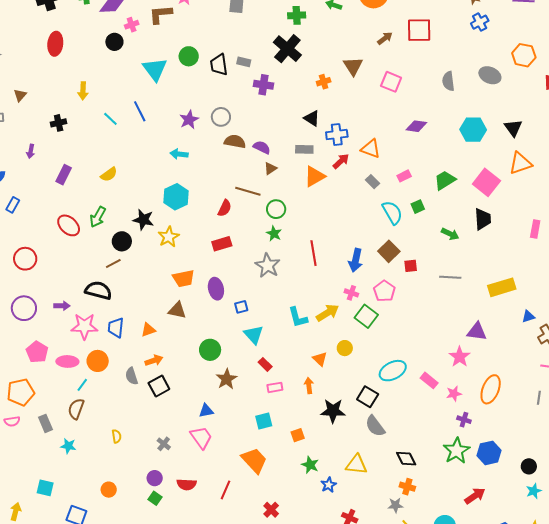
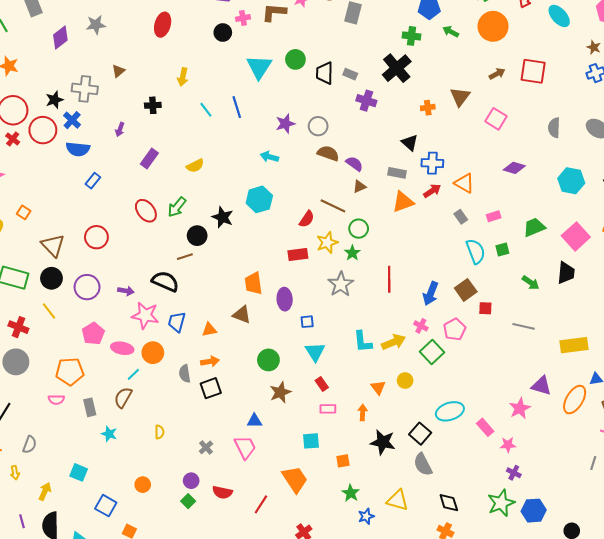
yellow star: (169, 237) -> (327, 243), moved
orange trapezoid: (184, 278) -> (253, 283), turned 85
orange ellipse: (491, 389) -> (575, 400), moved

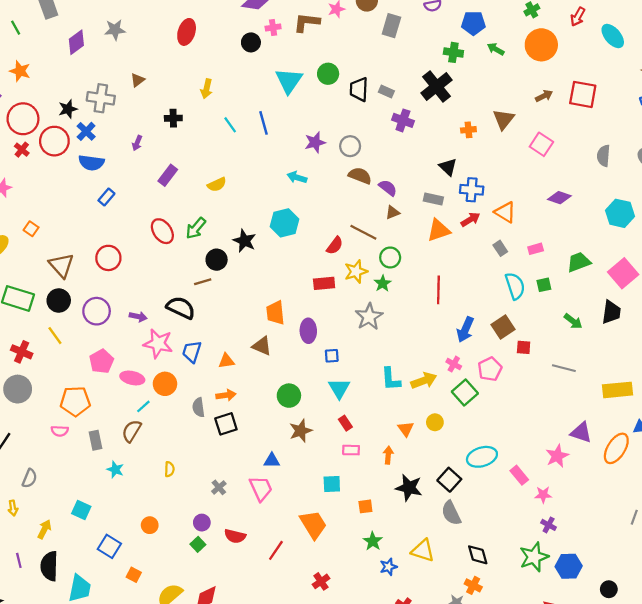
red line: (389, 279) -> (438, 290), moved

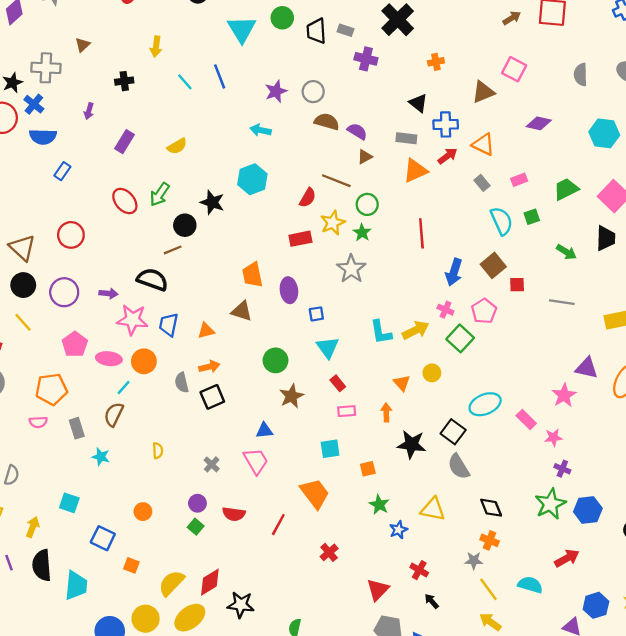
brown triangle: (504, 119) -> (483, 92), moved, turned 35

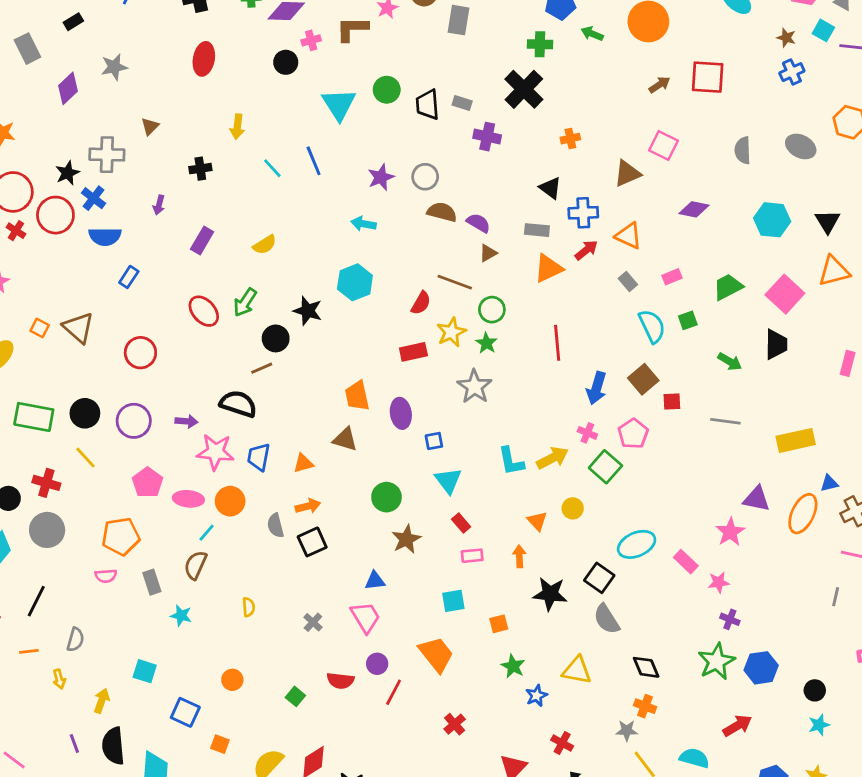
brown triangle: (22, 248) -> (78, 328), moved
purple circle: (197, 503) -> (377, 664), moved

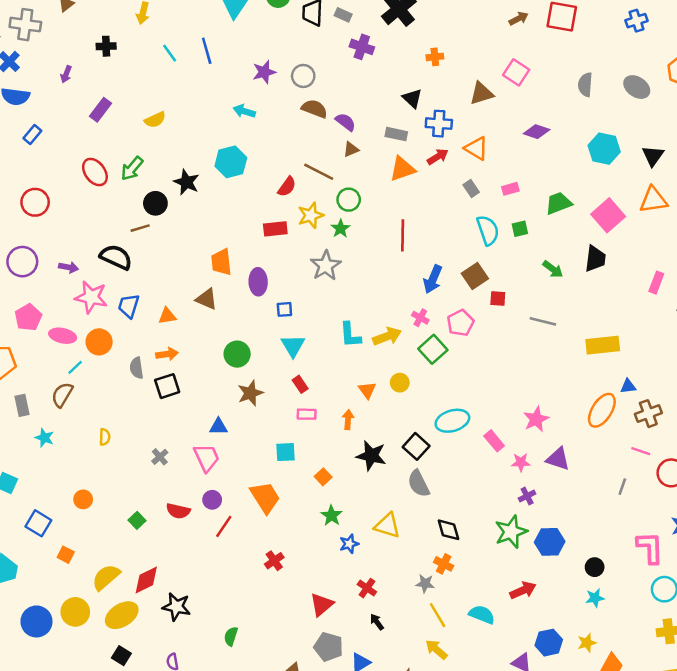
purple triangle: (757, 499) -> (558, 459), moved
purple cross: (730, 619) -> (527, 496), turned 35
orange square: (499, 624) -> (323, 477), turned -35

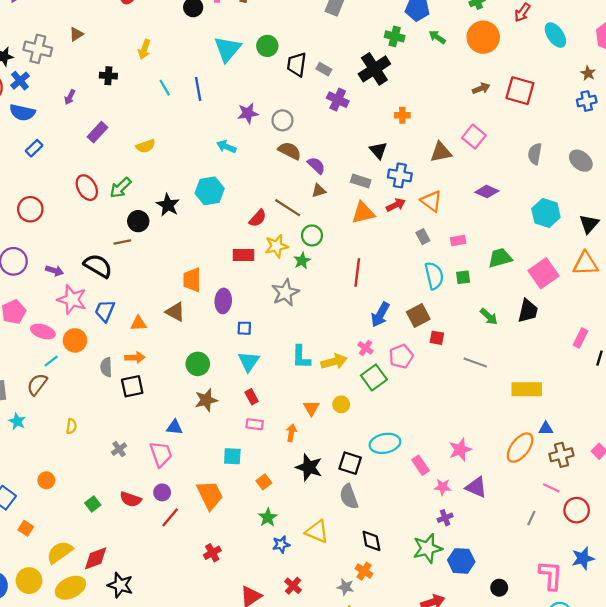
black square: (416, 446) -> (350, 463), turned -30

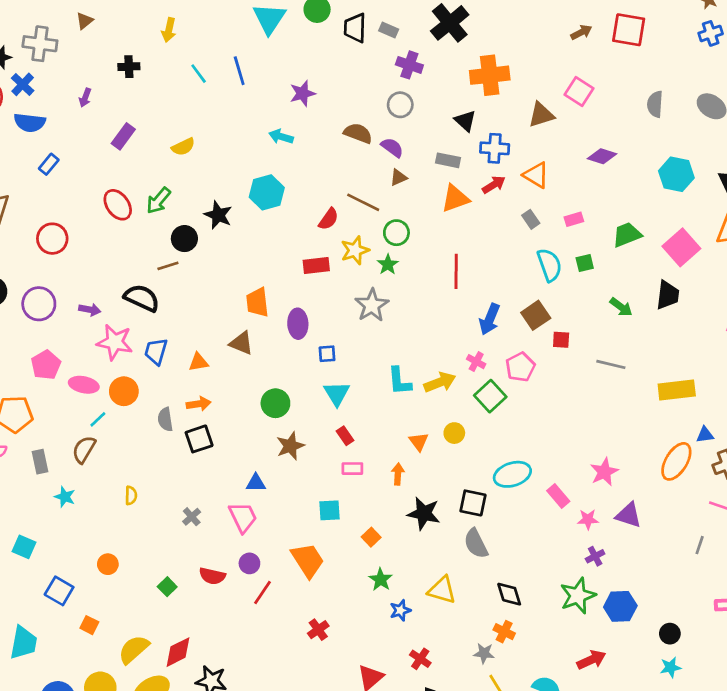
orange cross: (402, 115) -> (490, 75), size x2.0
gray circle: (282, 120) -> (400, 105), moved

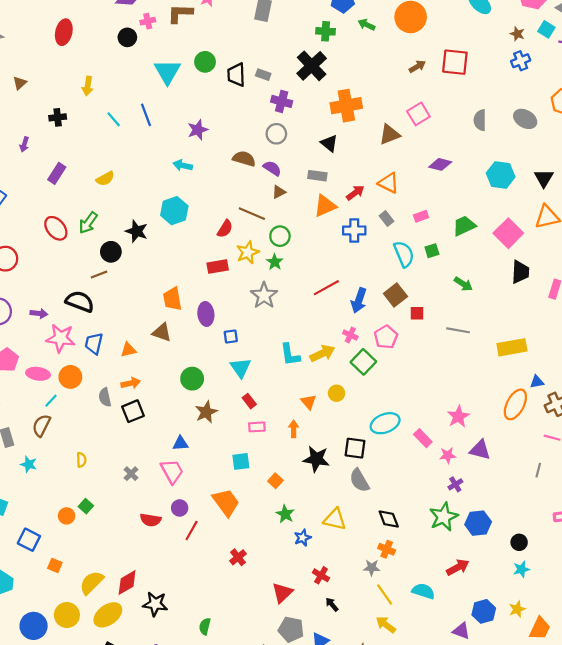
pink square: (579, 91) -> (418, 114), turned 30
blue cross: (495, 148) -> (354, 230), moved
red line: (456, 271) -> (326, 288), moved, turned 64
black trapezoid: (668, 295) -> (520, 272), moved
green square: (167, 587) -> (86, 506), moved

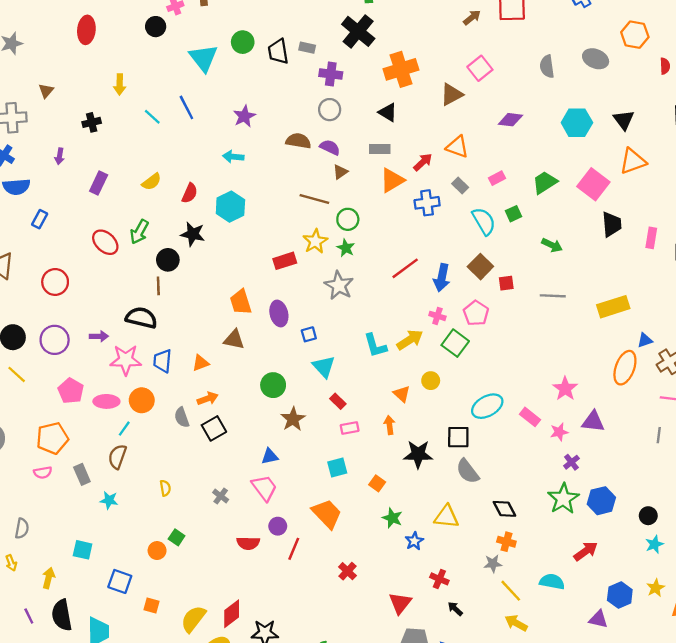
red semicircle: (225, 229) -> (190, 193), moved
brown line: (99, 274) -> (158, 286), turned -63

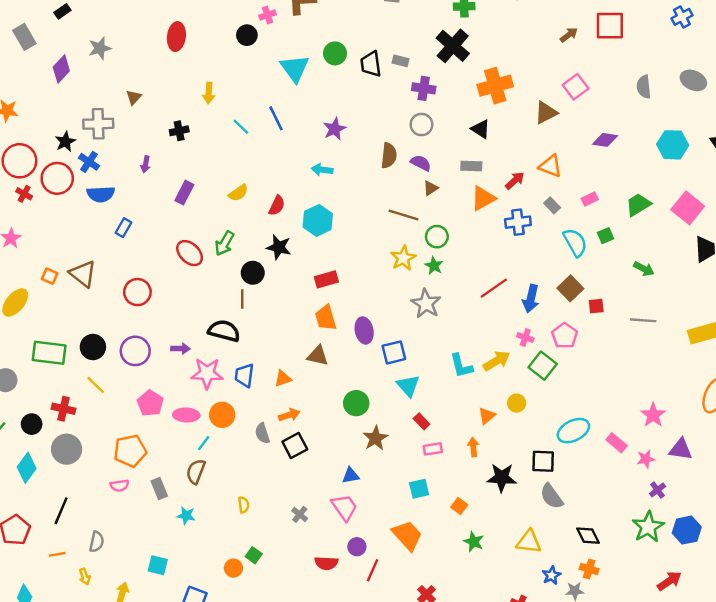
brown semicircle: (298, 141) -> (389, 155), turned 85
red rectangle: (285, 261) -> (326, 279), moved
blue square: (309, 334) -> (394, 352), size x1.5
orange triangle: (402, 394) -> (487, 416), turned 36
blue star: (414, 541) -> (551, 575), moved

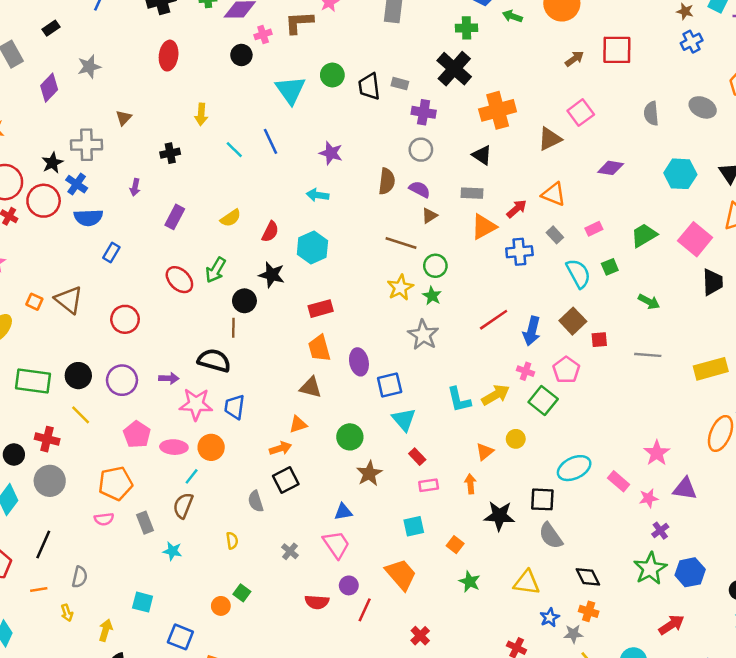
purple star: (335, 129) -> (331, 153), turned -30
orange triangle: (283, 379) -> (298, 424), moved
gray semicircle: (262, 433) -> (256, 501), moved

